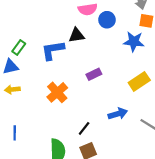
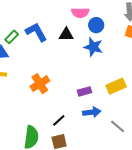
blue star: (134, 42) -> (93, 47), moved
blue L-shape: (53, 50) -> (36, 32), moved, turned 60
purple rectangle: (94, 74) -> (84, 91), moved

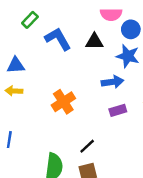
green rectangle: (12, 37) -> (30, 20), moved
blue arrow: (92, 112) -> (112, 82), moved

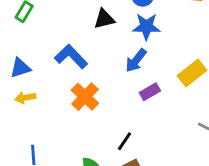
blue L-shape: (58, 39) -> (71, 57), moved
blue arrow: (112, 82) -> (136, 60), turned 150

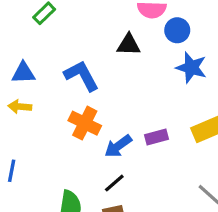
blue star: (146, 27) -> (191, 67), moved
blue arrow: (136, 60) -> (118, 146), moved
orange cross: (85, 97) -> (85, 123), turned -32

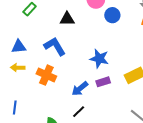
black triangle: (129, 45) -> (67, 19), moved
blue star: (191, 67) -> (99, 59), moved
orange cross: (85, 123) -> (46, 75), moved

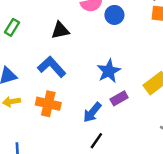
blue star: (99, 59) -> (109, 71), turned -30

